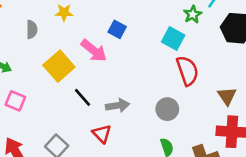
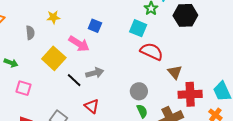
red semicircle: (187, 71) -> (152, 51), turned -40
brown triangle: (227, 96) -> (175, 72), moved
gray arrow: (118, 105) -> (95, 73), moved
gray circle: (167, 109) -> (139, 91), moved

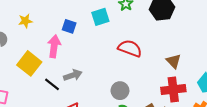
cyan square: (138, 28) -> (100, 17), moved, turned -36
pink arrow: (79, 44) -> (54, 46), turned -110
brown triangle: (175, 72) -> (174, 61), moved

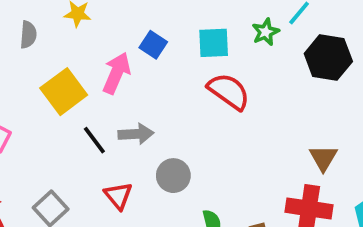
red semicircle: (130, 48) -> (229, 91), moved
gray circle: (120, 91) -> (173, 176), moved

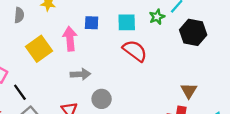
blue square: (153, 45) -> (92, 23), turned -32
pink arrow: (117, 73) -> (70, 39), turned -30
black line: (94, 140) -> (20, 92), moved

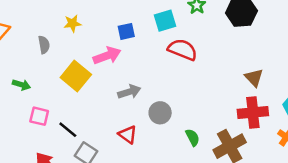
pink arrow: (70, 39) -> (107, 56), turned 90

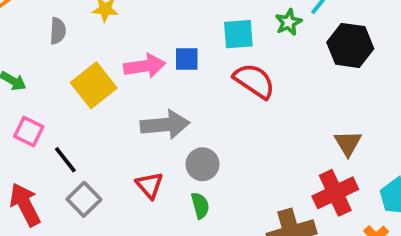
blue square: (126, 31) -> (187, 59), moved
gray arrow: (129, 92) -> (165, 125), size x1.4
red cross: (253, 113) -> (335, 193), turned -32
green semicircle: (193, 137) -> (200, 205), moved

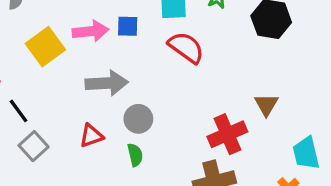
red triangle: (149, 185) -> (91, 136), turned 50
red cross: (335, 193) -> (227, 134), moved

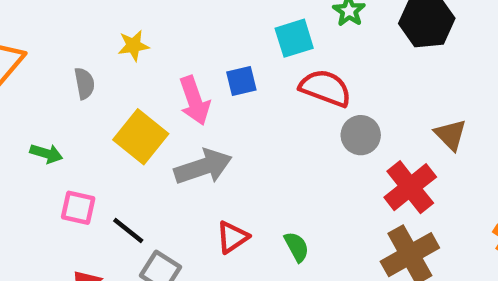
pink arrow: (91, 31) -> (194, 101), turned 92
gray arrow: (107, 83) -> (203, 167), moved
gray circle: (138, 119) -> (361, 135), moved

